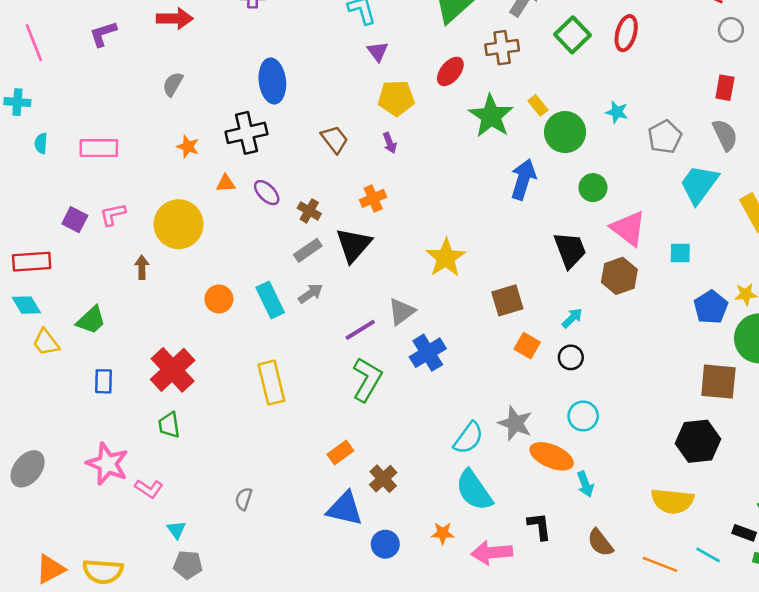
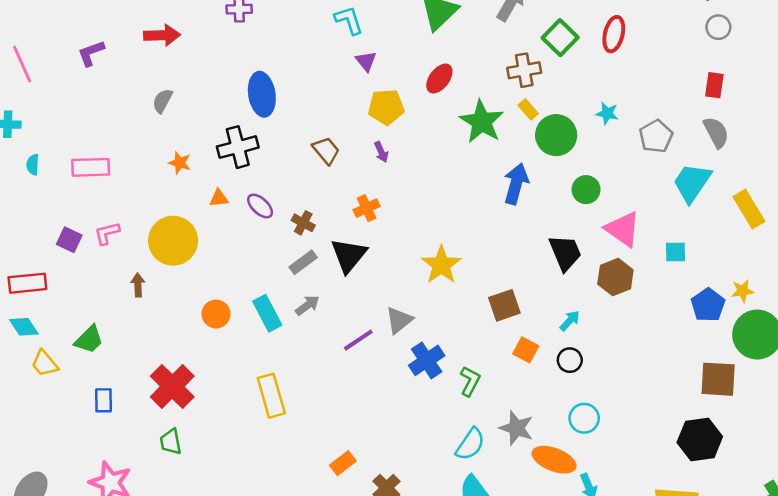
brown cross: (502, 48) -> (524, 70), moved
green L-shape: (367, 380) -> (470, 381), moved, size x0.7

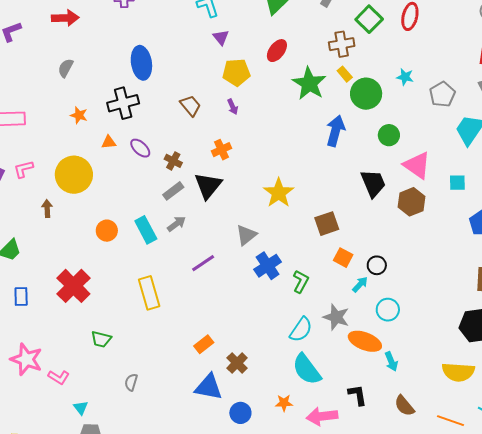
cyan arrow: (570, 321) -> (360, 284), moved
purple line: (358, 340) -> (203, 263), moved
green trapezoid: (171, 442) -> (101, 339), moved, turned -65

